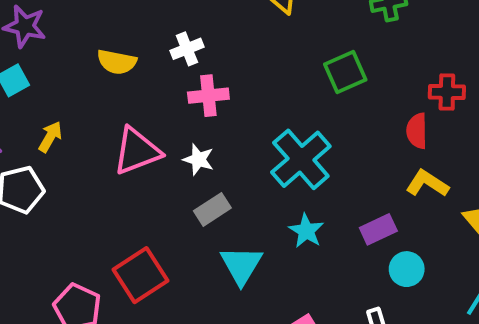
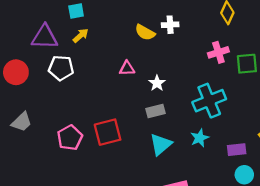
yellow semicircle: (117, 62) -> (145, 32), moved
pink cross: (208, 96) -> (218, 52), moved, turned -30
yellow arrow: (50, 137) -> (81, 36), moved
pink triangle: (137, 151) -> (127, 68), size x0.6

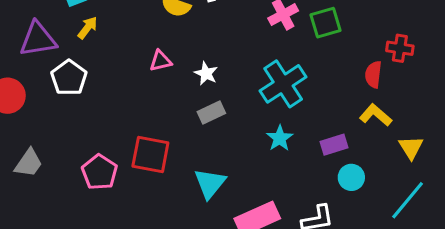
white pentagon: (61, 68) -> (69, 78), turned -30
red square: (108, 132) -> (150, 154), turned 36
cyan triangle: (161, 144) -> (210, 183), moved

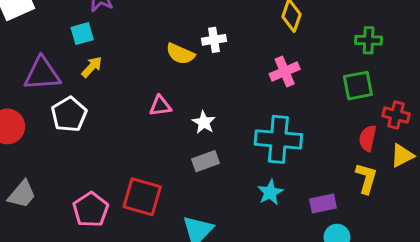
green square: (325, 23) -> (358, 86), moved
cyan cross: (283, 84) -> (278, 139), turned 33
yellow L-shape: (376, 115) -> (366, 178), turned 60
yellow triangle: (411, 148) -> (402, 156), moved, turned 30

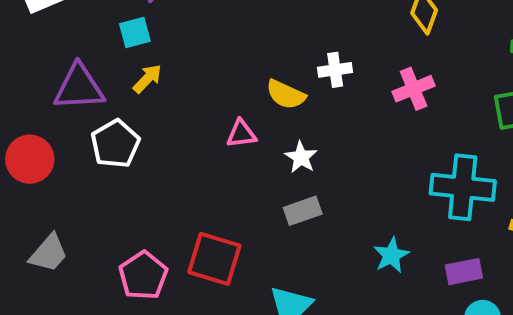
white cross: (214, 40) -> (335, 70), moved
yellow semicircle: (180, 54) -> (286, 94), moved
cyan cross: (278, 139) -> (463, 187), moved

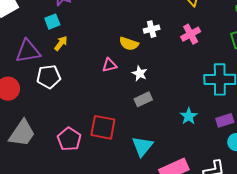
white pentagon: (115, 144) -> (49, 77), turned 30
gray trapezoid: (49, 253) -> (22, 133), size x1.4

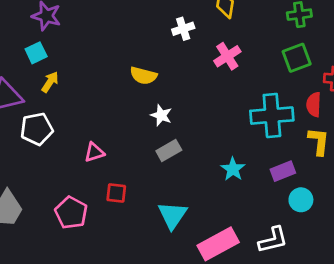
white cross: (152, 29) -> (183, 29), moved
pink triangle: (109, 65) -> (94, 152), moved
red square: (103, 127) -> (116, 193), size x0.6

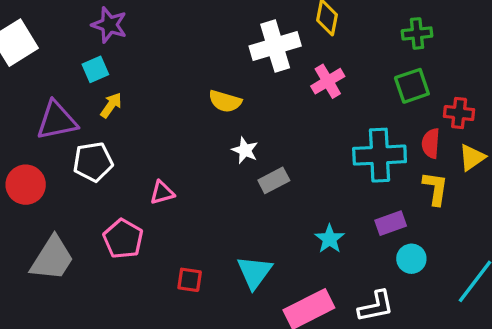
white cross: (183, 29) -> (275, 46), size x1.8
gray rectangle: (169, 151) -> (274, 180), moved
cyan star: (233, 169) -> (330, 239), moved
red square: (116, 193) -> (190, 280), moved
pink pentagon: (71, 213) -> (123, 239), moved

